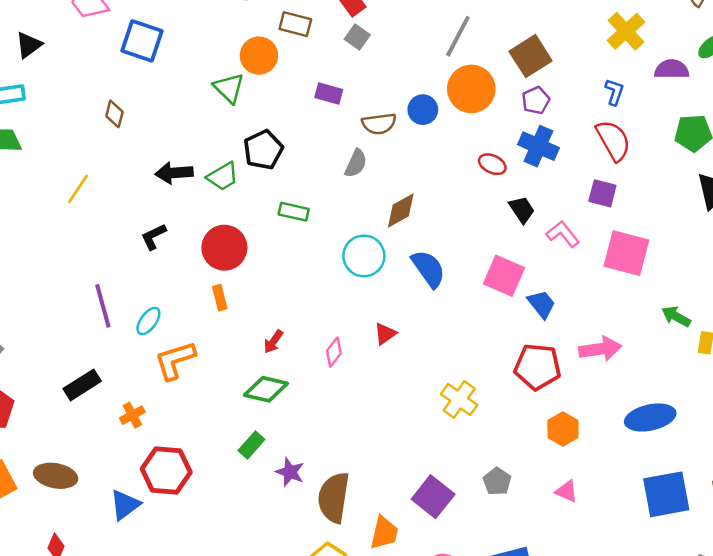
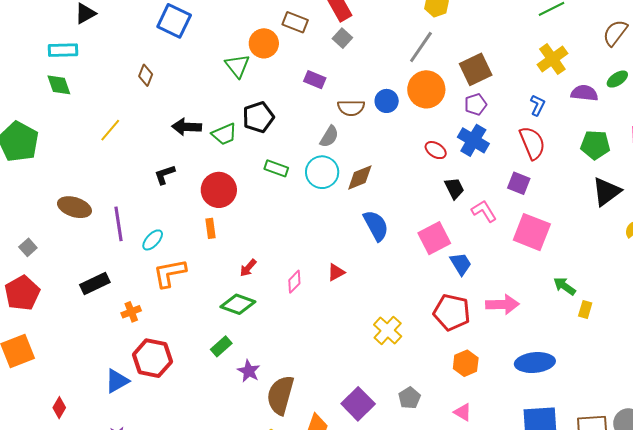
cyan circle: (364, 256) -> (322, 172), moved
pink square: (504, 276) -> (434, 238), turned 32
brown ellipse: (56, 476) -> (74, 207), moved

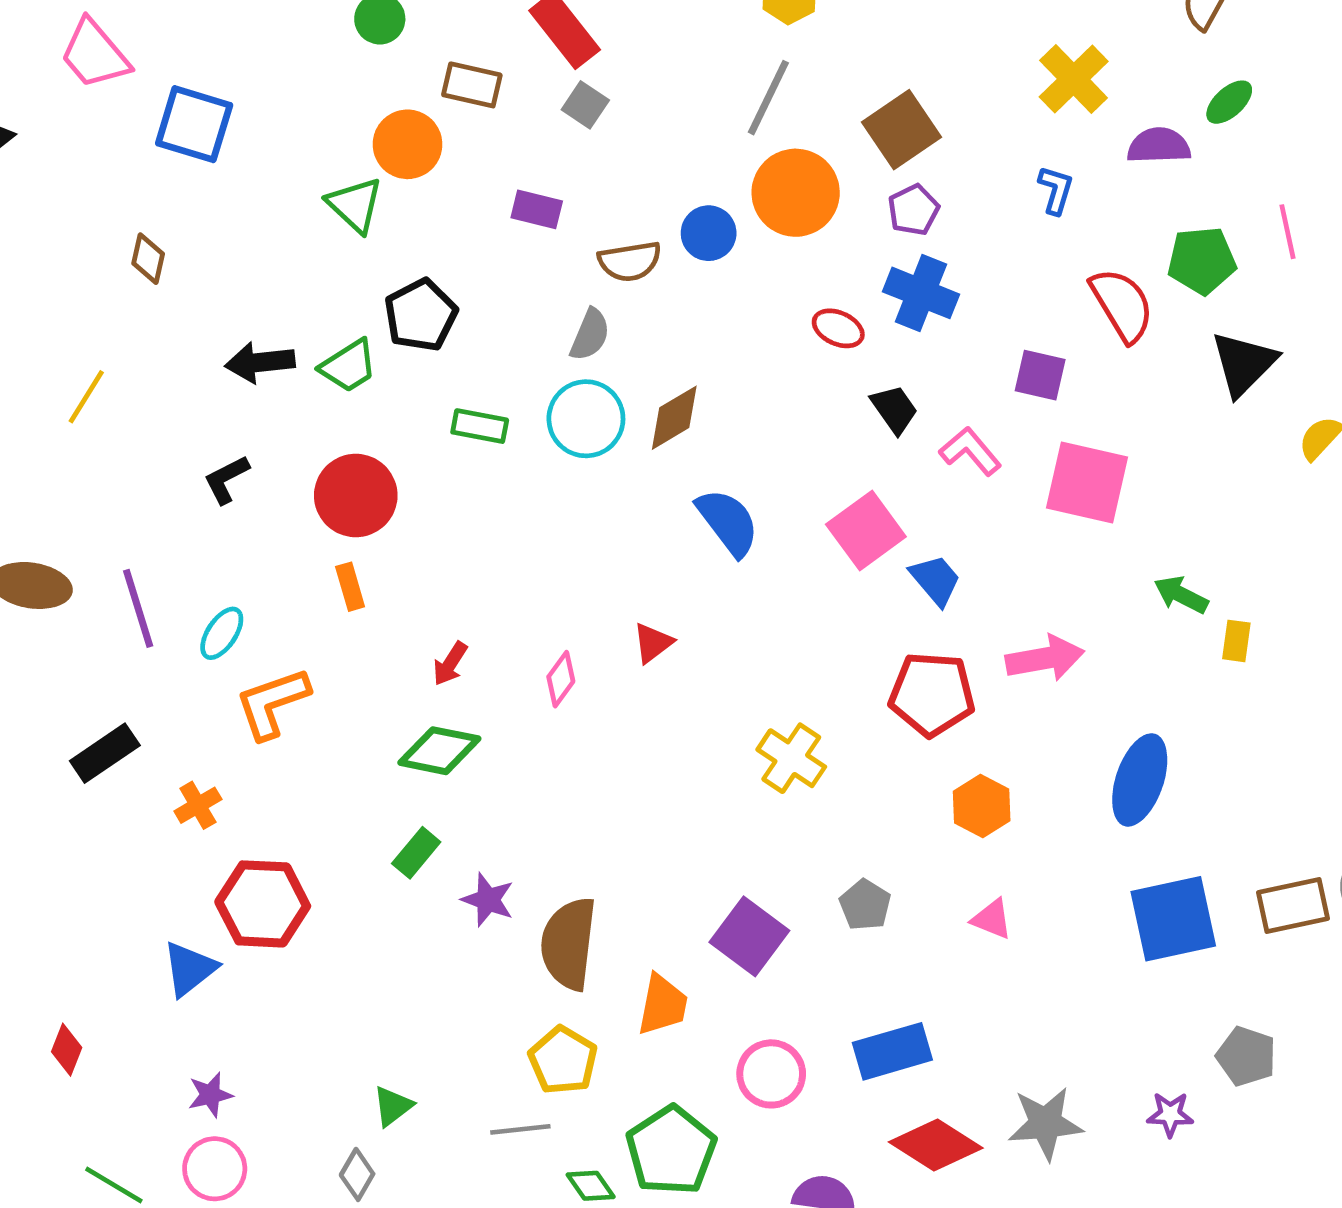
red semicircle: (532, 143) -> (1122, 305), moved
blue ellipse: (535, 363) -> (1140, 780), turned -57

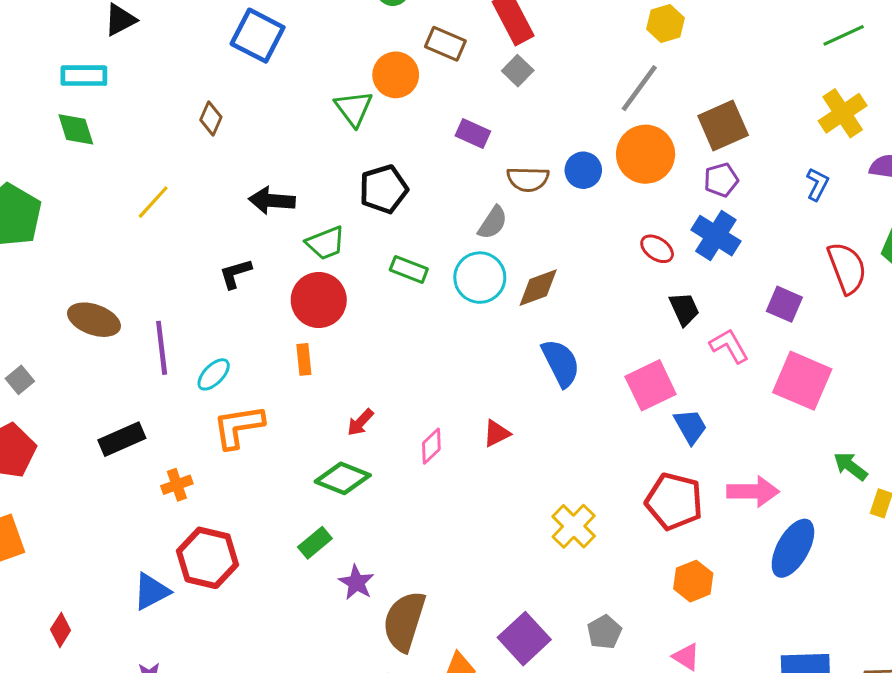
green trapezoid: (349, 366) -> (326, 243), moved
blue ellipse: (1140, 780) -> (793, 548), moved

